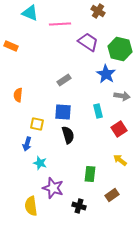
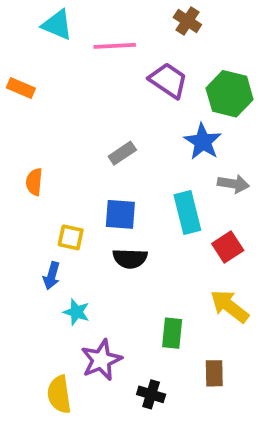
cyan rectangle: (98, 111) -> (187, 213), size x1.5
black semicircle: (68, 135) -> (130, 258), turned 108
yellow arrow: (120, 160) -> (230, 306), size x1.5
purple star: (53, 188) -> (101, 360), turned 30
brown rectangle: (112, 195) -> (214, 373), turned -56

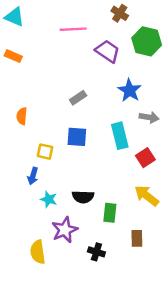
cyan triangle: (57, 25) -> (14, 17), moved
green hexagon: (230, 94) -> (147, 41), moved
black semicircle: (130, 258) -> (83, 197), moved

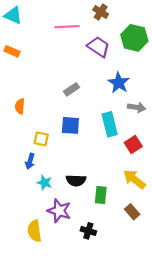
brown cross: (120, 13) -> (101, 12), moved
purple star: (65, 230) -> (59, 211), turned -30
brown rectangle: (137, 238) -> (132, 212), moved, turned -40

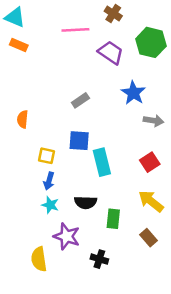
orange rectangle: (12, 51) -> (19, 45), moved
cyan rectangle: (110, 124) -> (102, 162), moved
blue arrow: (30, 161) -> (49, 181), moved

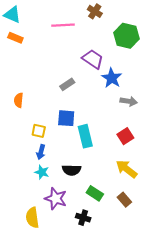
purple trapezoid: (111, 53) -> (93, 59), moved
green rectangle: (113, 219) -> (95, 193), moved, turned -63

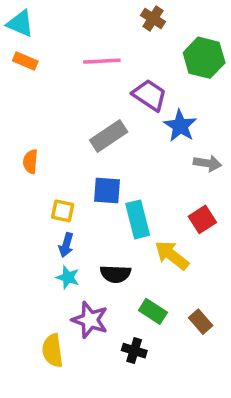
pink line: (63, 25) -> (102, 61), moved
gray rectangle: (67, 84) -> (109, 136), size x1.5
yellow arrow: (126, 169) -> (172, 255), moved

